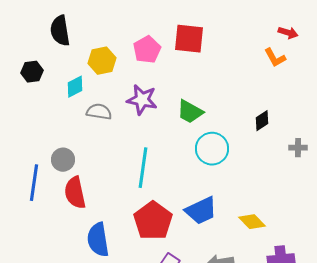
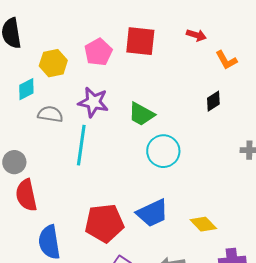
red arrow: (288, 33) -> (196, 35), moved
black diamond: (262, 121) -> (213, 101), moved
cyan line: (143, 168) -> (81, 145), moved
red pentagon: (153, 221) -> (104, 223), turned 30

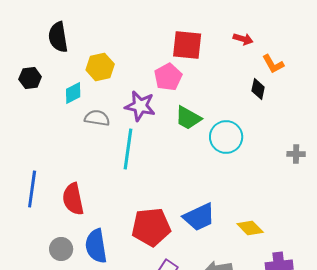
pink pentagon: (98, 52) -> (168, 77), moved
black diamond: (213, 101) -> (258, 89), moved, turned -45
cyan circle: (163, 151) -> (226, 137), moved
gray circle: (14, 162) -> (61, 249), moved

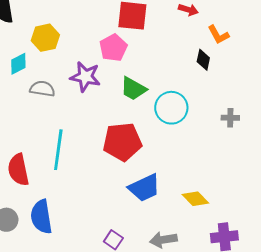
cyan line: (128, 149) -> (58, 150), moved
gray cross: (296, 154) -> (230, 118), moved
red pentagon: (151, 227) -> (122, 142), moved

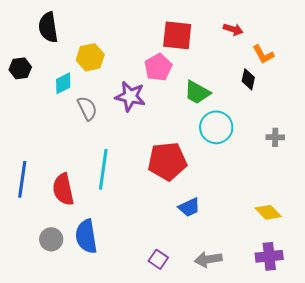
gray semicircle: (42, 89) -> (87, 108), turned 55
green trapezoid: (133, 89) -> (197, 92), moved
blue trapezoid: (144, 188) -> (189, 207), size x0.7
yellow diamond: (195, 199) -> (268, 212), moved

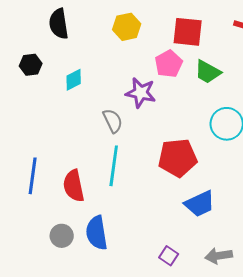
yellow hexagon: (90, 57) -> (127, 27), moved
green trapezoid: (197, 92) -> (208, 72), moved
gray semicircle: (87, 108) -> (113, 121), moved
blue trapezoid: (189, 207) -> (200, 204), size x1.4

